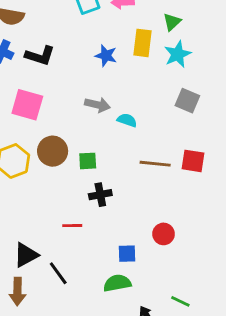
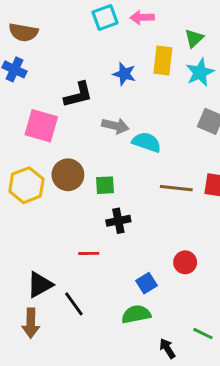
black L-shape: (40, 56) -> (78, 95), moved, turned -32
cyan semicircle: (127, 120) -> (147, 142), size x1.4
blue square: (127, 254) -> (147, 283), turned -30

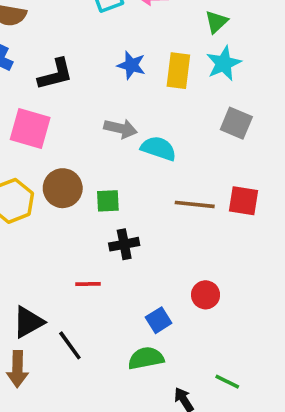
yellow rectangle: (163, 61) -> (178, 71), moved
black L-shape: (78, 95) -> (55, 74), moved

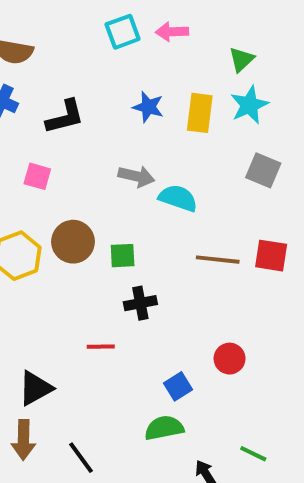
pink square: (30, 129) -> (37, 176), size x0.6
black line: (70, 345) -> (81, 458), moved

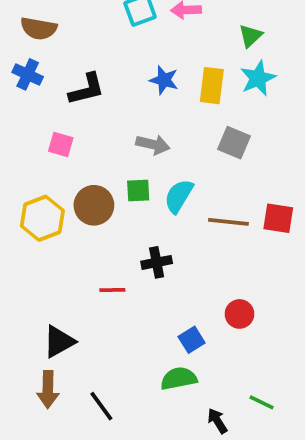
gray square: (263, 170) -> (234, 143), moved
cyan semicircle: (178, 198) -> (179, 196), moved, turned -78
green square: (123, 256) -> (138, 191), moved
red line: (101, 347) -> (112, 290), moved

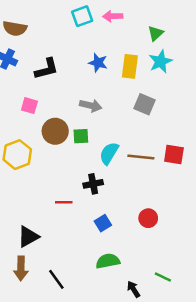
cyan semicircle: (179, 196) -> (109, 153), moved
brown circle: (94, 205) -> (55, 131), moved
blue square: (192, 340) -> (103, 223), moved

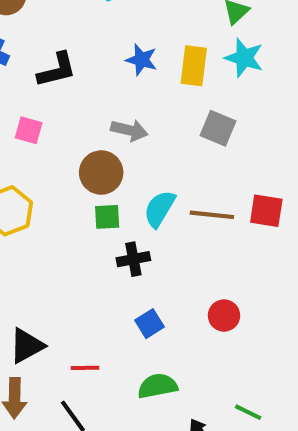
cyan star: (160, 61) -> (244, 58), turned -30
brown circle: (55, 131) -> (101, 173), moved
green square: (81, 136) -> (107, 217), moved
red line: (64, 202) -> (85, 368), moved

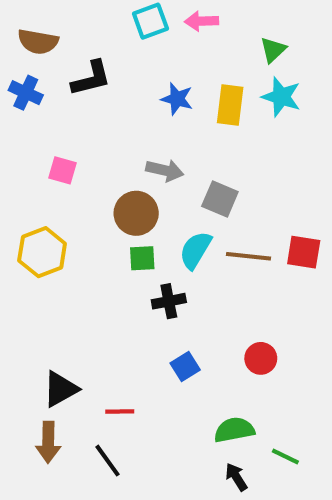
black L-shape: (57, 70) -> (91, 78), moved
gray square: (218, 128) -> (220, 199), moved
green semicircle: (158, 386) -> (234, 430), moved

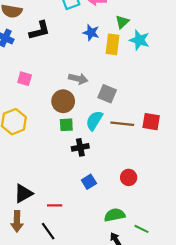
green triangle: (273, 50) -> (122, 22), moved
blue star: (177, 99) -> (91, 33), moved

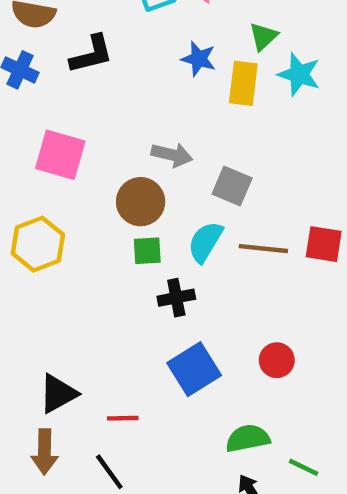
pink square: (25, 79) -> (60, 155), size x1.6
blue square: (89, 182) -> (194, 369), size x1.6

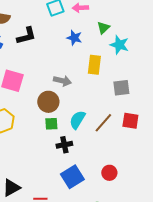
yellow rectangle: (243, 83) -> (94, 65), moved
gray square: (232, 186) -> (121, 88), moved, turned -30
brown line: (263, 249) -> (103, 123), turned -55

